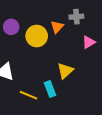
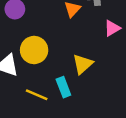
yellow circle: (37, 36) -> (34, 50), moved

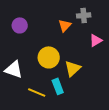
yellow circle: (34, 50) -> (49, 57), moved

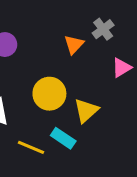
gray cross: (84, 15) -> (103, 29), turned -32
cyan rectangle: (58, 86) -> (63, 138), turned -35

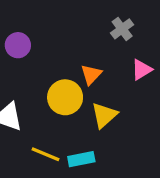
orange triangle: (74, 45) -> (91, 74), moved
cyan rectangle: (63, 138) -> (81, 159), moved, turned -45

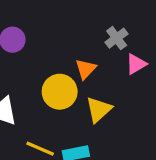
gray cross: (122, 29) -> (117, 38), moved

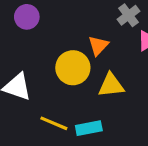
yellow triangle: (99, 110) -> (111, 85), turned 36

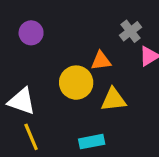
orange triangle: (98, 45) -> (101, 61), turned 40
yellow line: (54, 123) -> (31, 137), moved, turned 44

